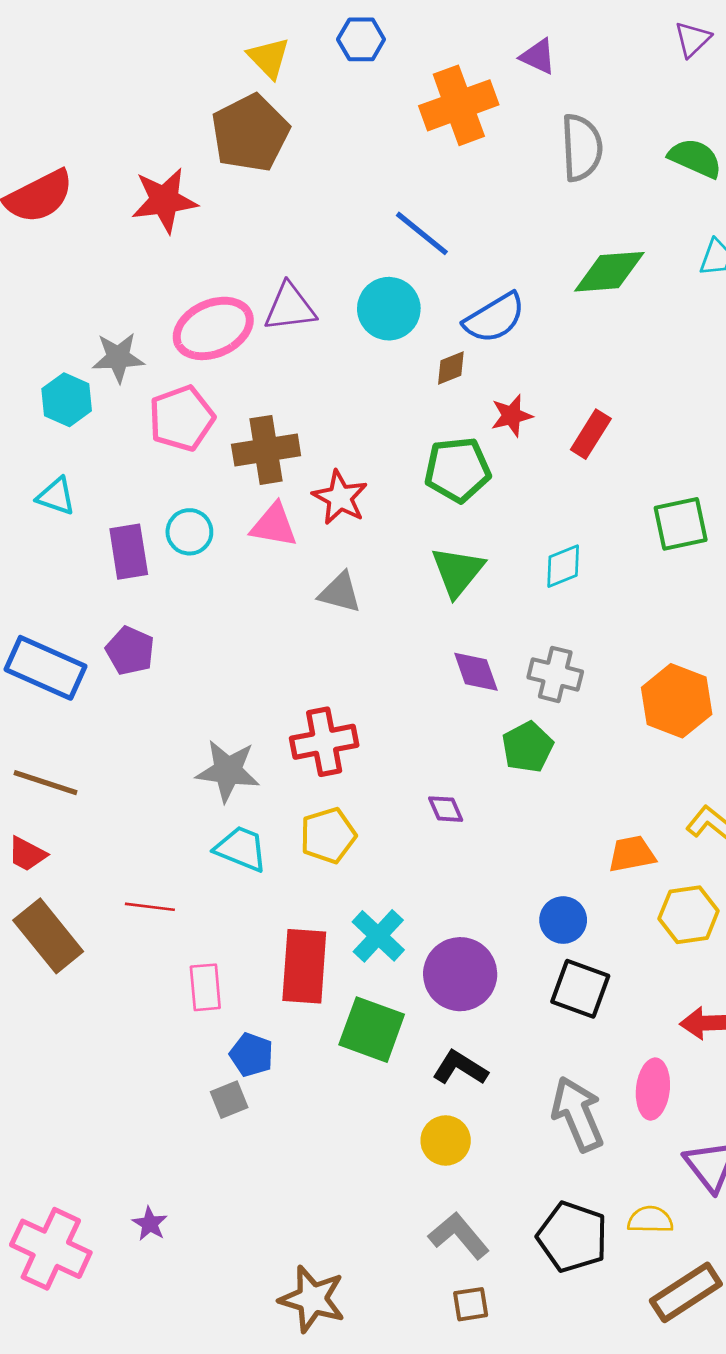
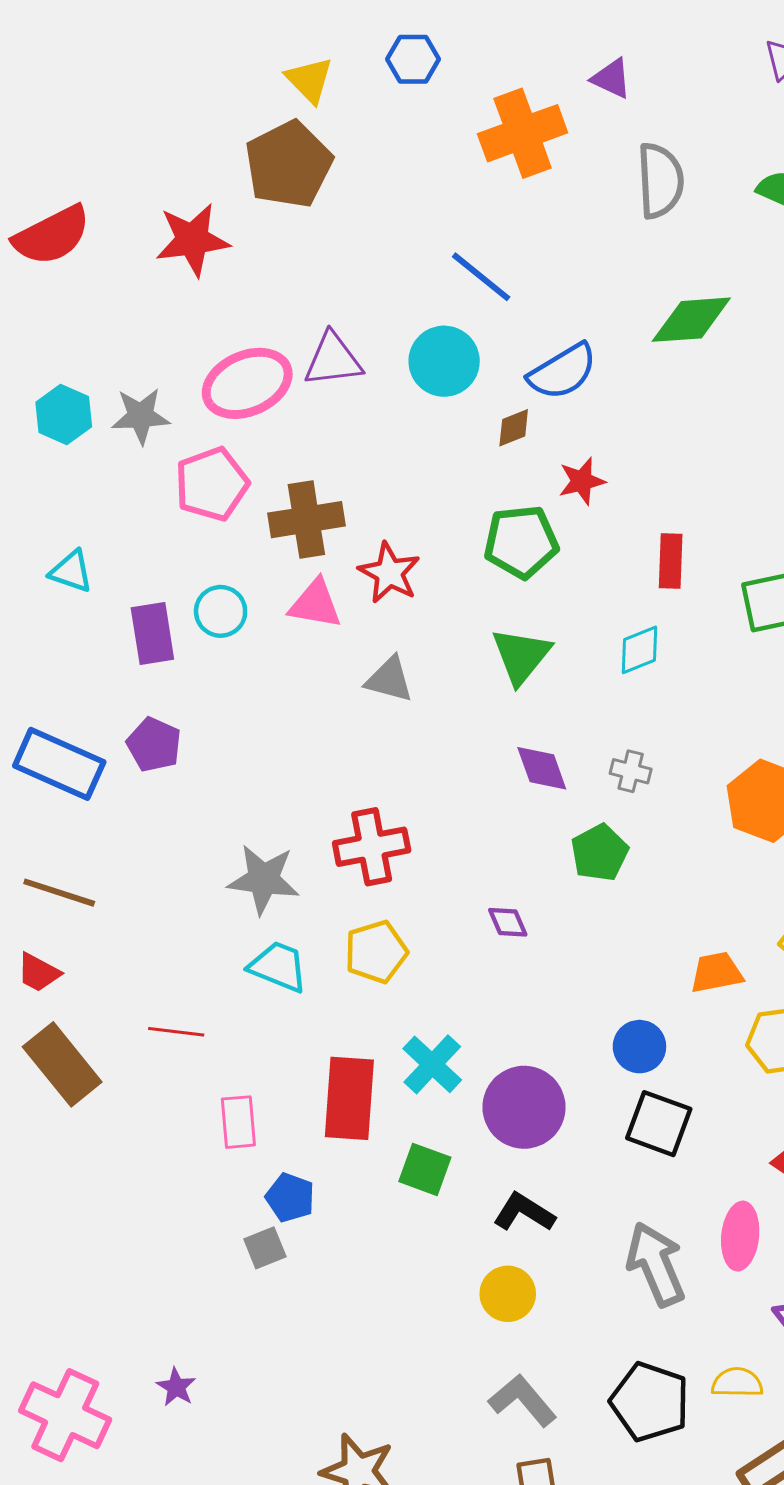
cyan hexagon: (67, 400) -> (64, 414), moved
red rectangle: (591, 434) -> (671, 561), moved, turned -30
gray cross: (555, 674) -> (631, 771), size x0.7
green square: (372, 1030) -> (425, 1169), size x0.7

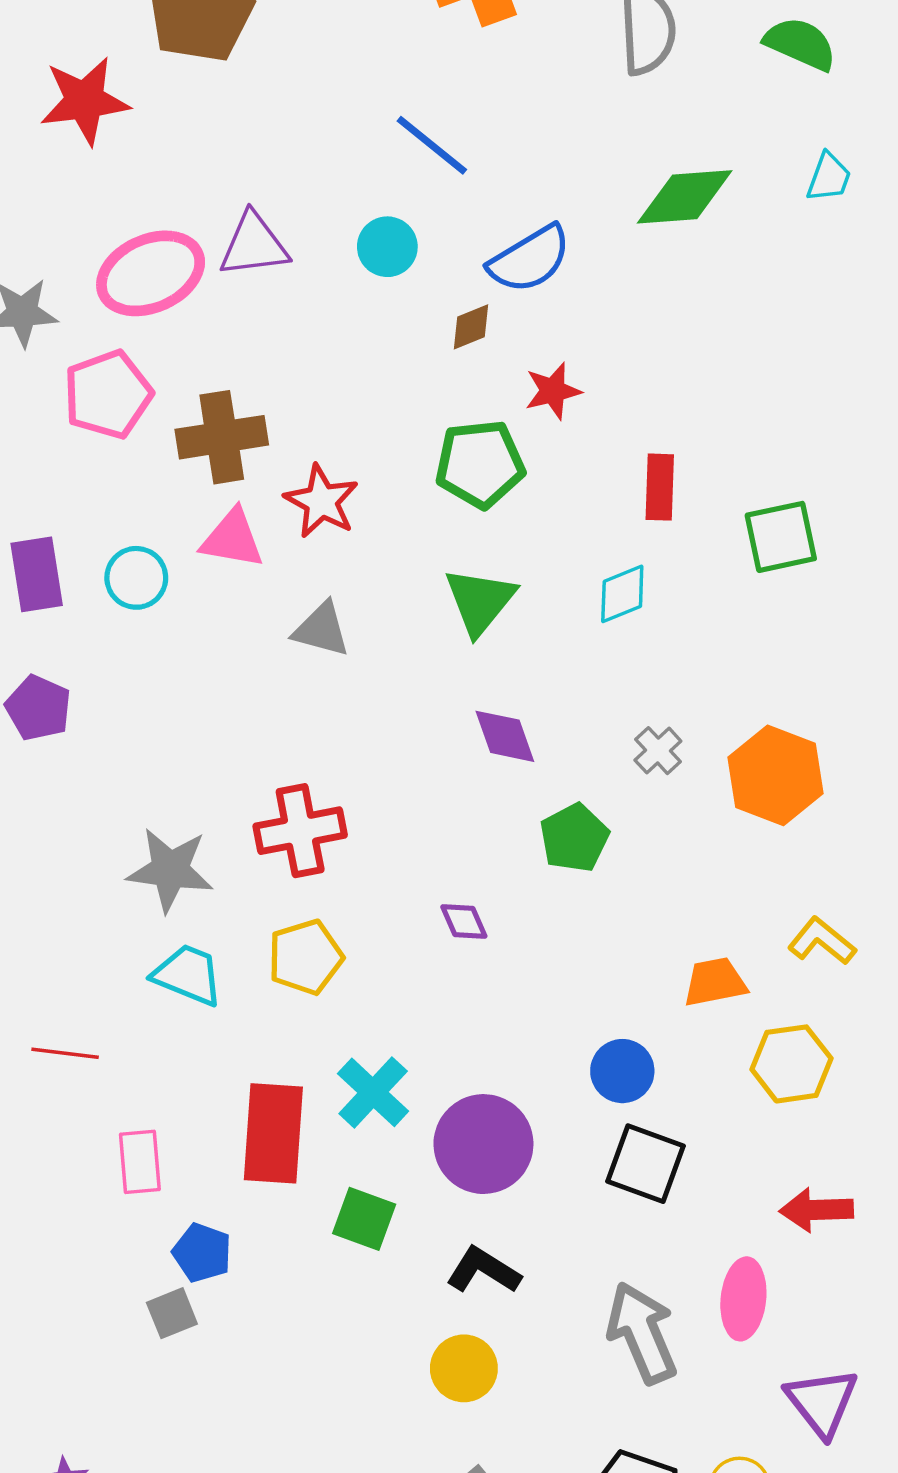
cyan circle: (444, 361) -> (387, 247), size x0.7
cyan circle: (221, 611) -> (136, 578), moved
gray cross: (631, 771) -> (658, 751), moved, turned 33

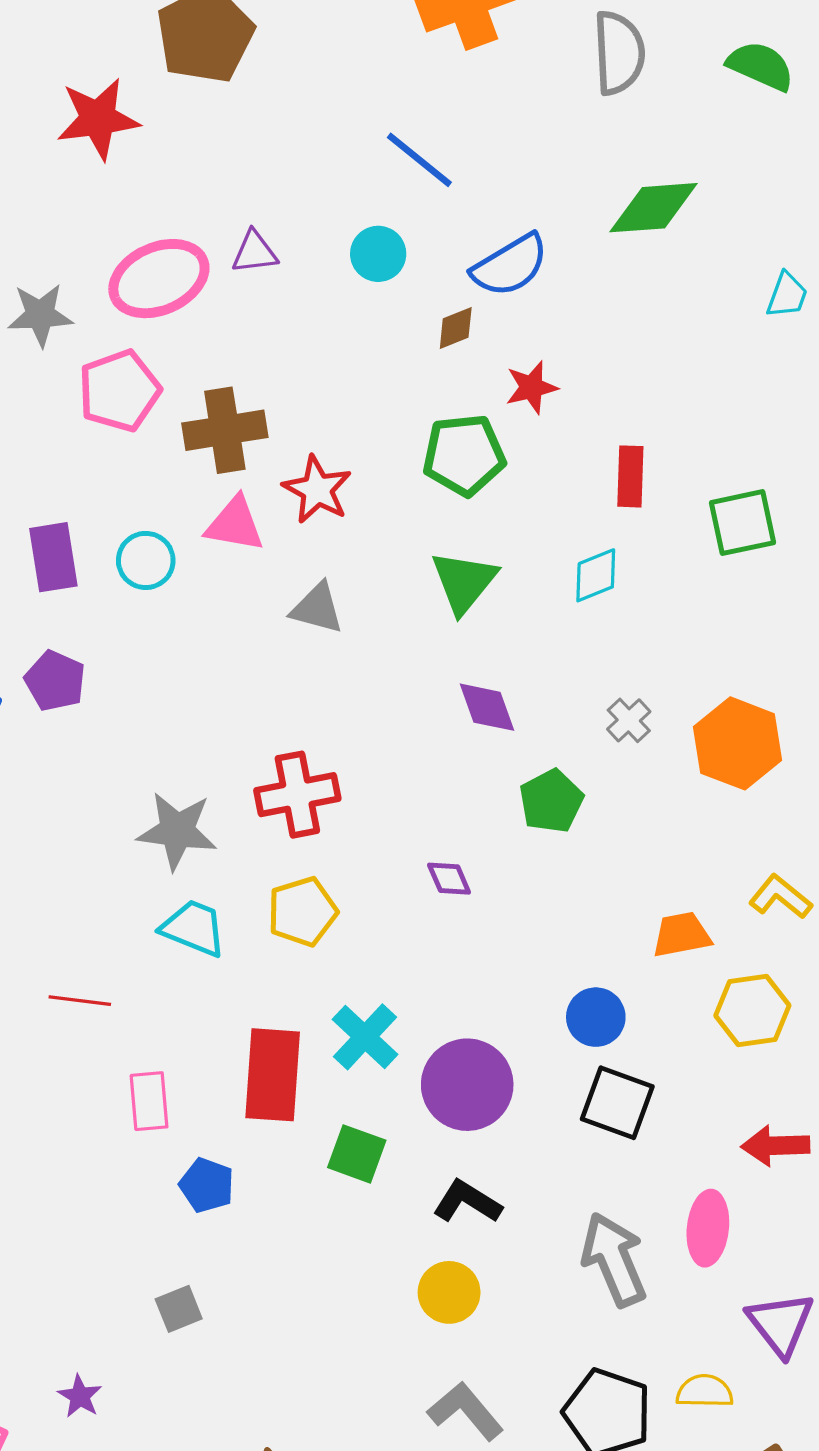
cyan trapezoid: (829, 177) -> (787, 295), moved
purple triangle: (254, 245) -> (255, 252), size x0.7
gray square: (172, 1313) -> (179, 1309), moved

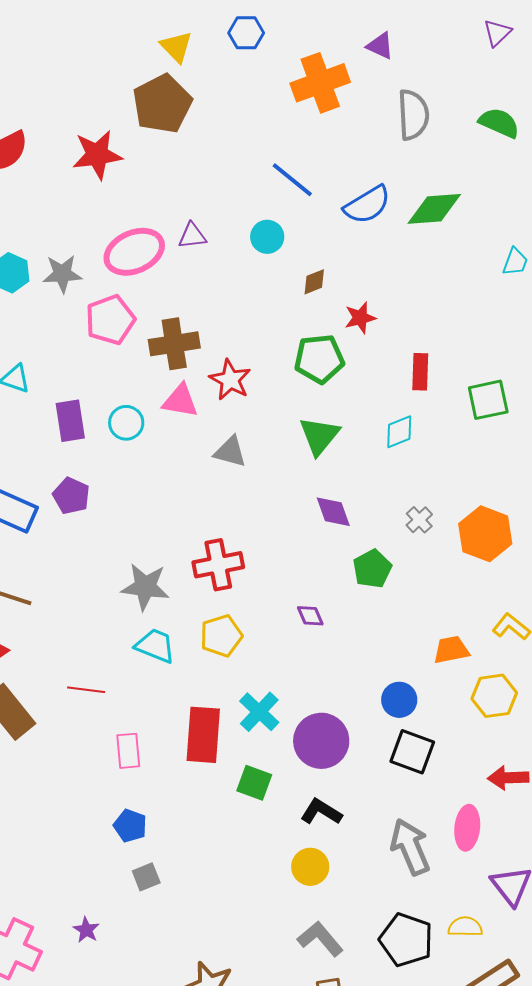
blue semicircle: (510, 265) -> (367, 205), moved
blue pentagon: (207, 1185) -> (130, 826), moved

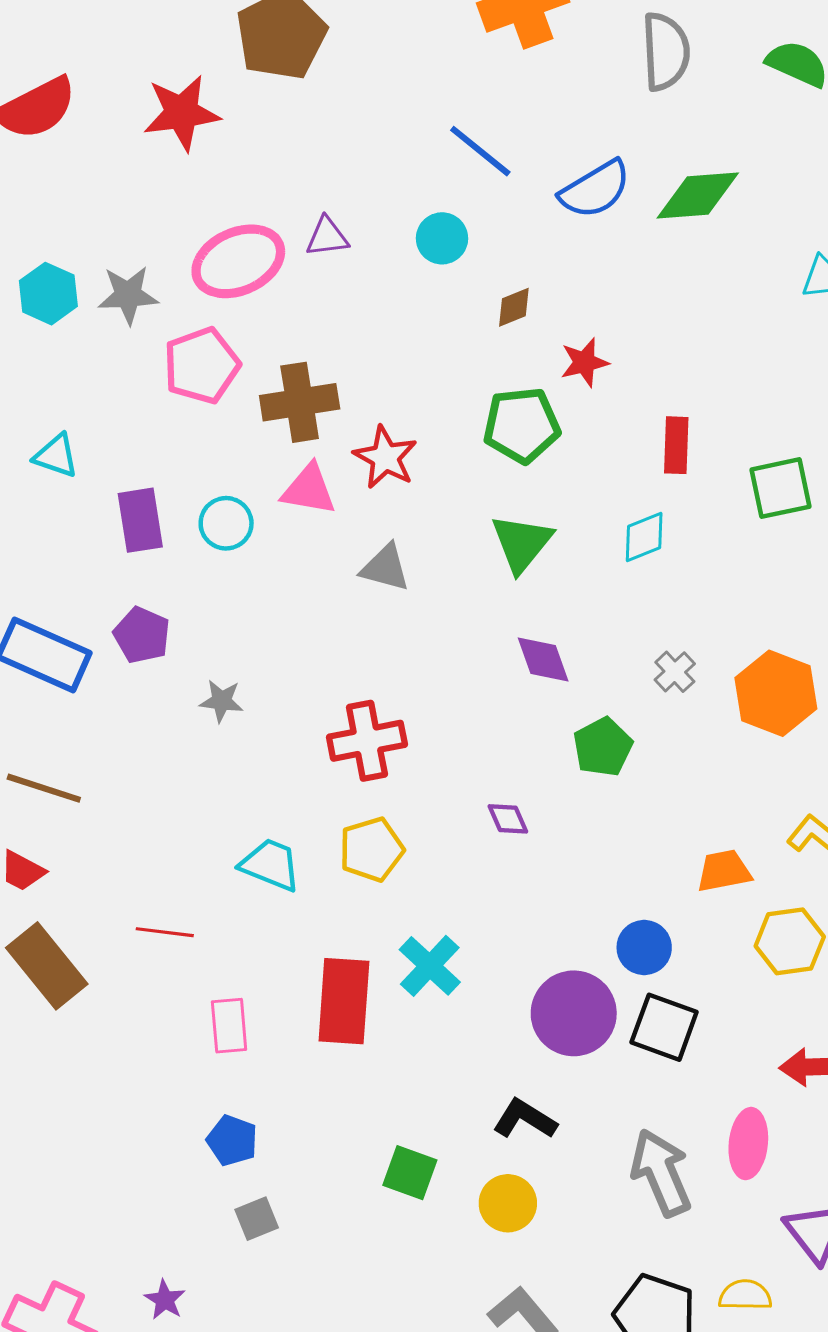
gray star: (145, 587) -> (221, 701), moved, size x0.6
purple circle: (321, 741) -> (574, 1013), moved
green square: (254, 783) -> (410, 1173), moved

